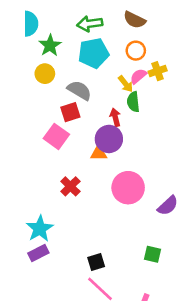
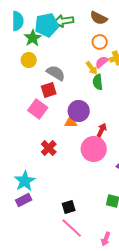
cyan pentagon: (94, 53) -> (47, 25), moved
red arrow: (115, 117) -> (102, 130), moved, turned 40

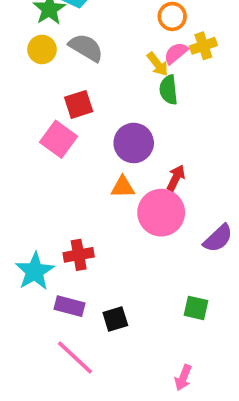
gray semicircle: (56, 73) -> (86, 48), moved
orange triangle: (71, 122) -> (123, 187), moved
red cross: (49, 148) -> (79, 255), moved, turned 35
purple rectangle: (24, 200) -> (70, 306), moved, turned 42
pink line: (72, 228) -> (75, 357), moved

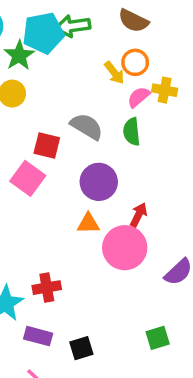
yellow cross: (203, 46) -> (165, 90), turned 30
gray semicircle: (86, 48) -> (87, 126), moved
yellow arrow: (158, 64) -> (114, 73), moved
red square: (79, 104) -> (47, 146), turned 32
green square: (196, 308) -> (158, 338), turned -30

